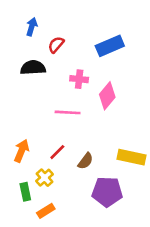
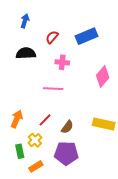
red semicircle: (56, 45) -> (52, 37), moved
pink diamond: (107, 96) -> (103, 77), moved
purple pentagon: (107, 192) -> (66, 153), moved

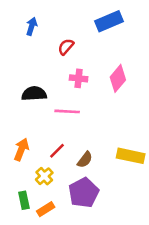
blue rectangle: (86, 36) -> (109, 21), moved
black semicircle: (26, 53) -> (34, 94), moved
pink diamond: (103, 77) -> (118, 78), moved
green rectangle: (20, 151) -> (24, 200), moved
purple pentagon: (66, 153) -> (84, 193), turned -30

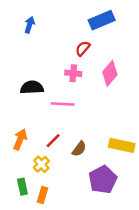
red semicircle: (66, 47) -> (83, 48), moved
purple pentagon: (84, 193) -> (103, 180), moved
orange rectangle: (46, 209) -> (43, 195), turned -42

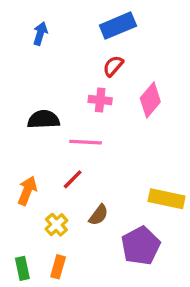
blue rectangle: (102, 20) -> (118, 26), moved
red line: (53, 141) -> (73, 179), moved
brown semicircle: (79, 149) -> (99, 215), moved
green rectangle: (22, 187) -> (22, 268), moved

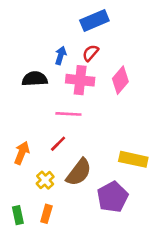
blue arrow: (40, 34) -> (61, 55), moved
pink cross: (100, 100) -> (80, 80), size x1.5
black semicircle: (43, 119) -> (35, 79), moved
brown semicircle: (99, 215) -> (79, 172), size x1.6

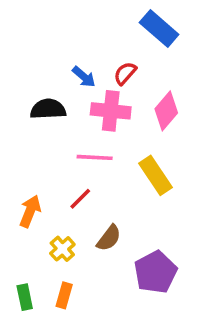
blue rectangle: (94, 20) -> (159, 28), moved, turned 64
blue arrow: (61, 55) -> (84, 77), turned 114
yellow rectangle: (133, 159) -> (155, 175), moved, turned 44
brown semicircle: (79, 172) -> (109, 238), size x0.7

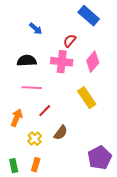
blue arrow: (84, 77) -> (36, 29), moved
pink line: (95, 157) -> (32, 88), moved
purple pentagon: (155, 272) -> (100, 158), moved

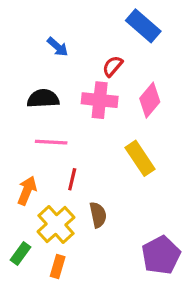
red line: (45, 111) -> (72, 179), turned -32
brown semicircle: (61, 133) -> (98, 215), turned -49
yellow cross: (35, 139) -> (56, 224), size x1.6
green rectangle: (14, 166) -> (20, 254), moved, turned 48

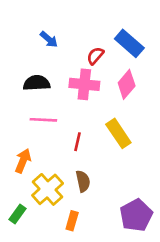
blue rectangle: (143, 26) -> (129, 43), moved
red line: (72, 179) -> (78, 142), moved
orange rectangle: (58, 266) -> (72, 221), moved

